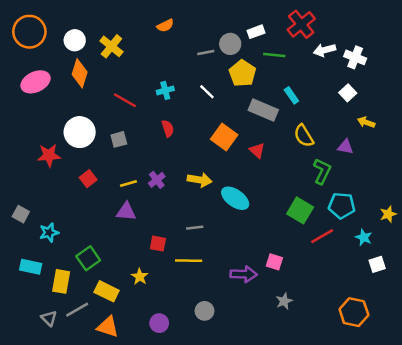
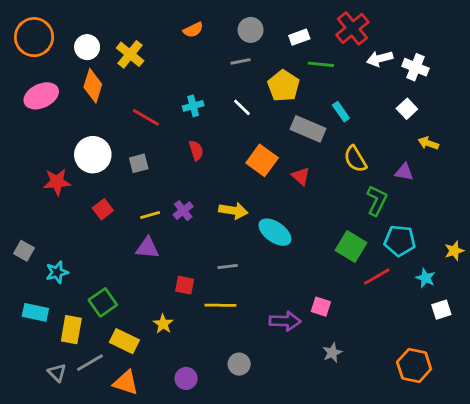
gray circle: (230, 44) -> (251, 30), moved

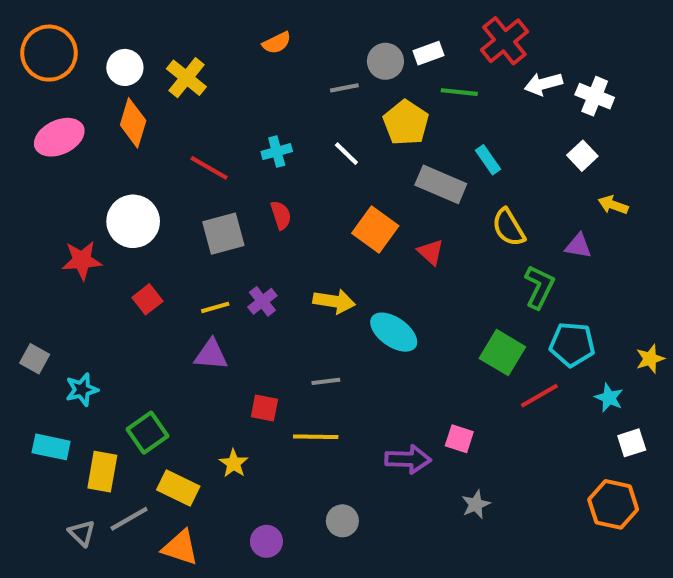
gray circle: (251, 30) -> (385, 61), moved
gray square: (139, 163) -> (223, 234), moved, size x1.5
orange hexagon: (414, 365) -> (613, 504), moved

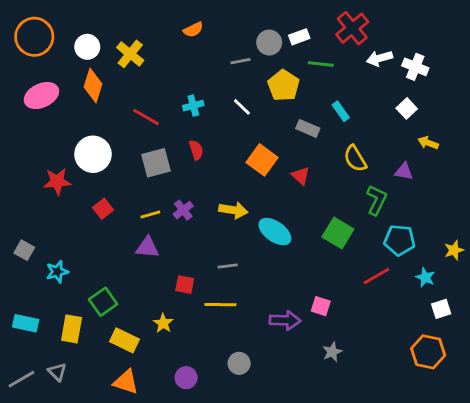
gray rectangle: (441, 184) -> (308, 128), size x0.7
green square: (502, 353) -> (338, 233), moved
cyan rectangle: (51, 447) -> (26, 323), moved
gray line: (129, 519) -> (21, 379), moved

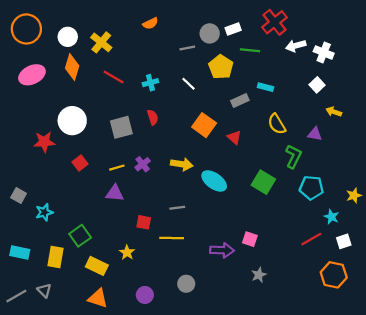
cyan rectangle: (341, 111) -> (266, 87), turned -40
red line: (146, 117) -> (114, 77), moved
gray rectangle: (308, 128) -> (240, 101), turned -48
red line: (377, 276) -> (311, 239), moved

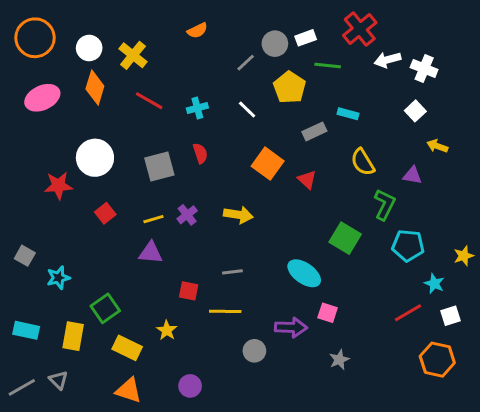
gray line: (187, 48) -> (246, 63), turned -32
cyan ellipse: (214, 181) -> (304, 273), moved
gray circle: (186, 284) -> (254, 351), moved

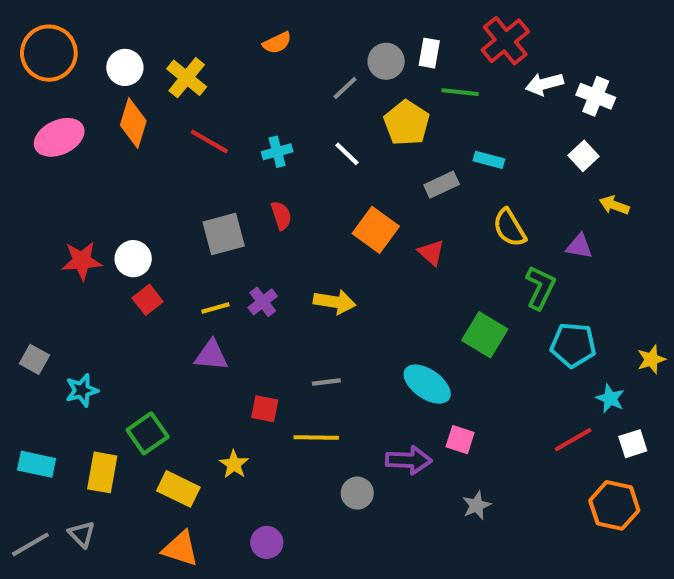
white rectangle: (306, 38) -> (429, 53), turned -60
white circle: (95, 158) -> (133, 259), moved, size x0.7

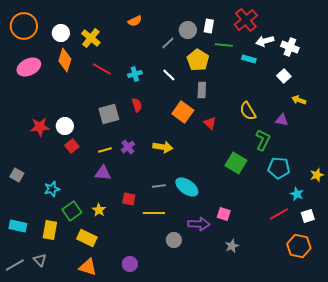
cyan rectangle: (489, 160) -> (249, 59), moved
gray rectangle: (442, 185) -> (202, 90), moved, turned -63
cyan ellipse: (427, 384) -> (187, 187), moved
cyan star: (82, 390) -> (52, 189), moved
yellow star: (234, 464) -> (99, 210), moved

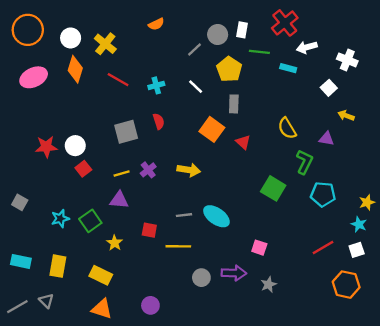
white cross: (290, 47) -> (347, 60), moved
cyan star: (297, 194) -> (359, 224), moved
green square: (72, 211) -> (90, 221), moved
purple arrow: (199, 224) -> (234, 273), moved

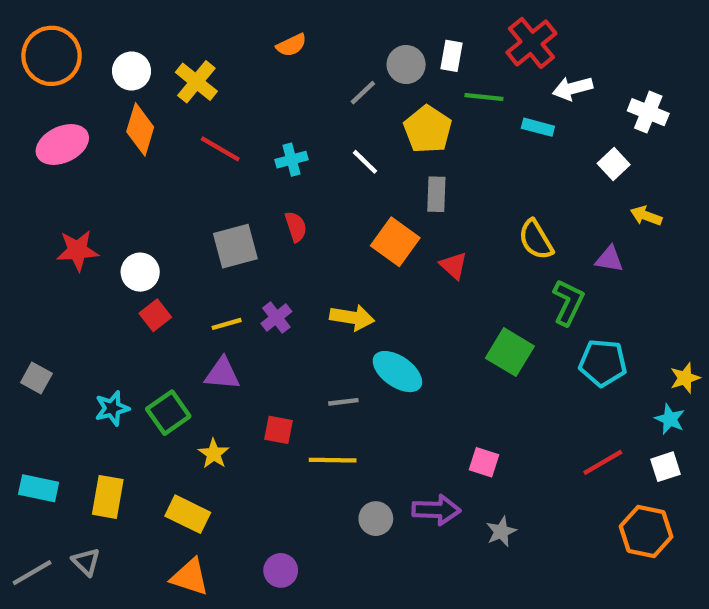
red star: (46, 147) -> (77, 250), moved
cyan ellipse: (216, 216) -> (397, 372), moved

